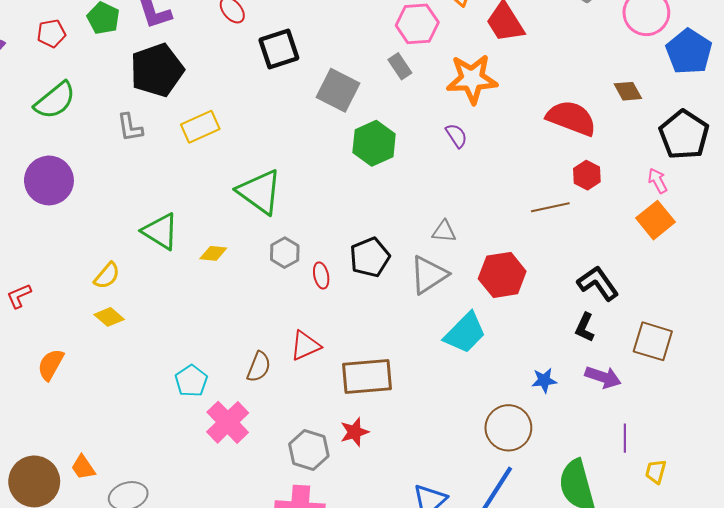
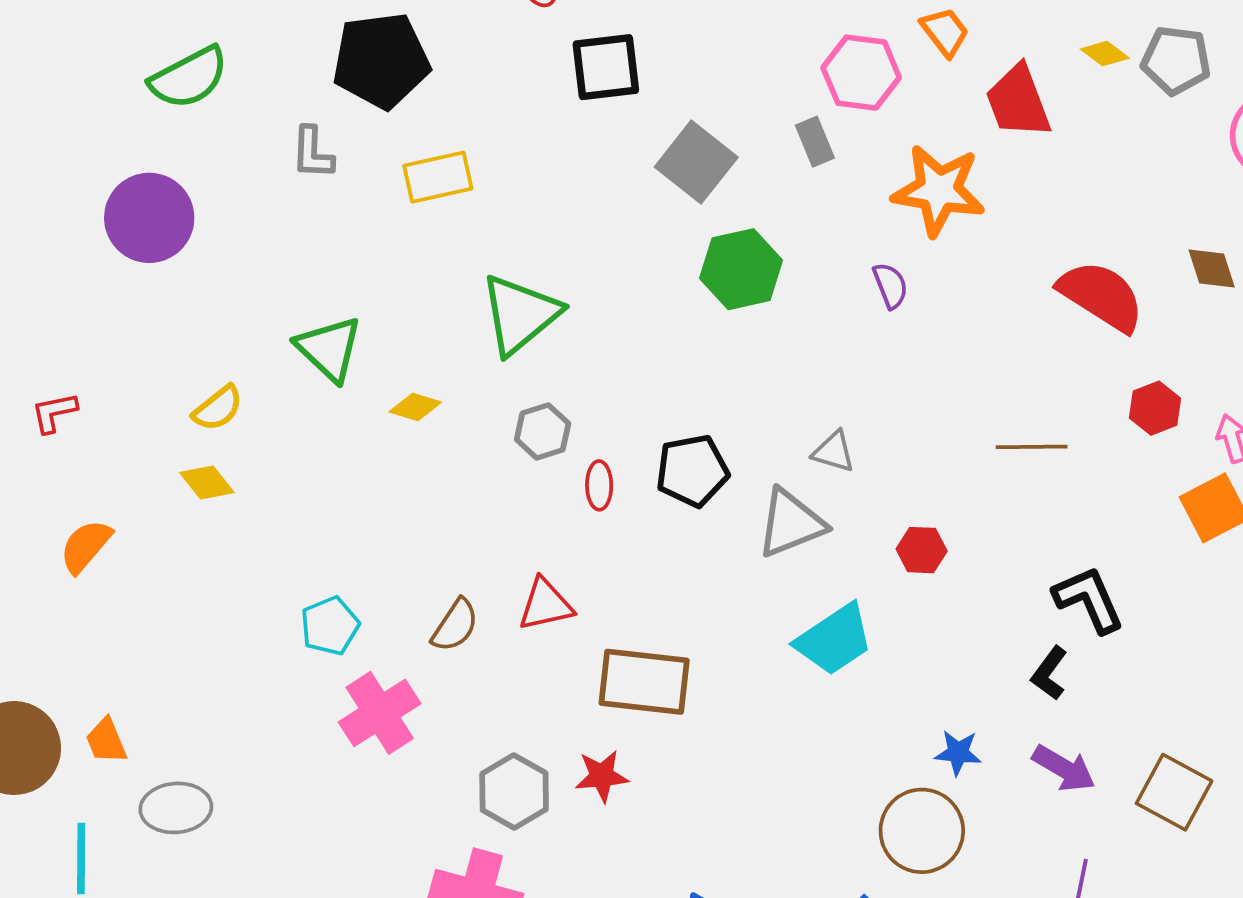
red hexagon: (587, 175) -> (1155, 408), moved
green triangle: (260, 192) -> (520, 314), turned 33
red hexagon: (502, 275) -> (922, 550), size x0.6
brown square: (653, 341) -> (1174, 792), moved
brown circle: (508, 428) -> (922, 831), moved

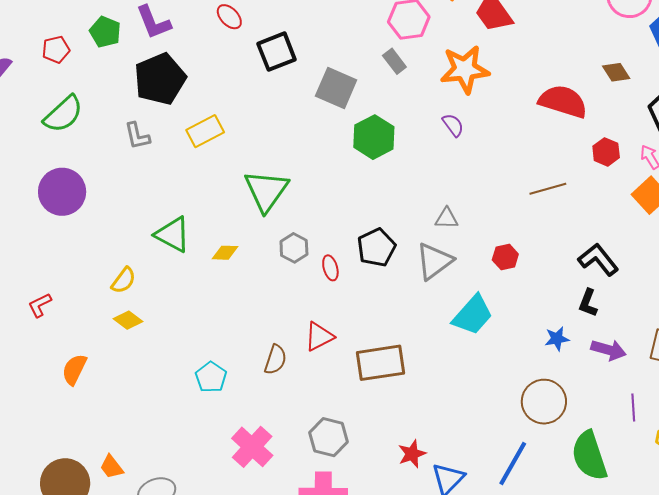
pink cross: (380, 713) -> (252, 447), moved
blue star: (958, 753) -> (557, 339), moved
red star: (602, 776) -> (412, 454), moved

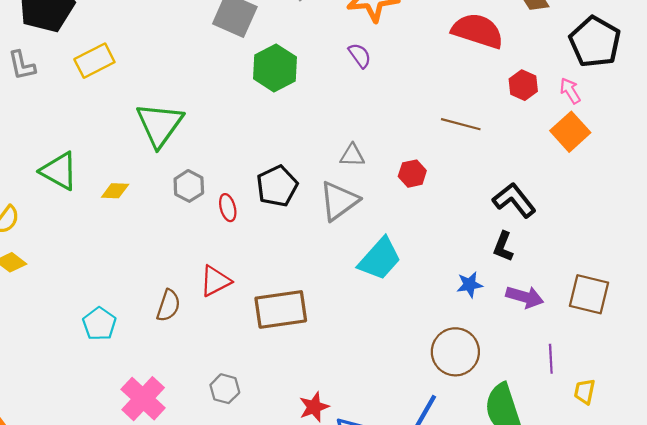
brown line: (548, 189) -> (461, 124), turned 30
red hexagon: (505, 257) -> (412, 174), moved
gray hexagon: (329, 437) -> (225, 389), size x0.7

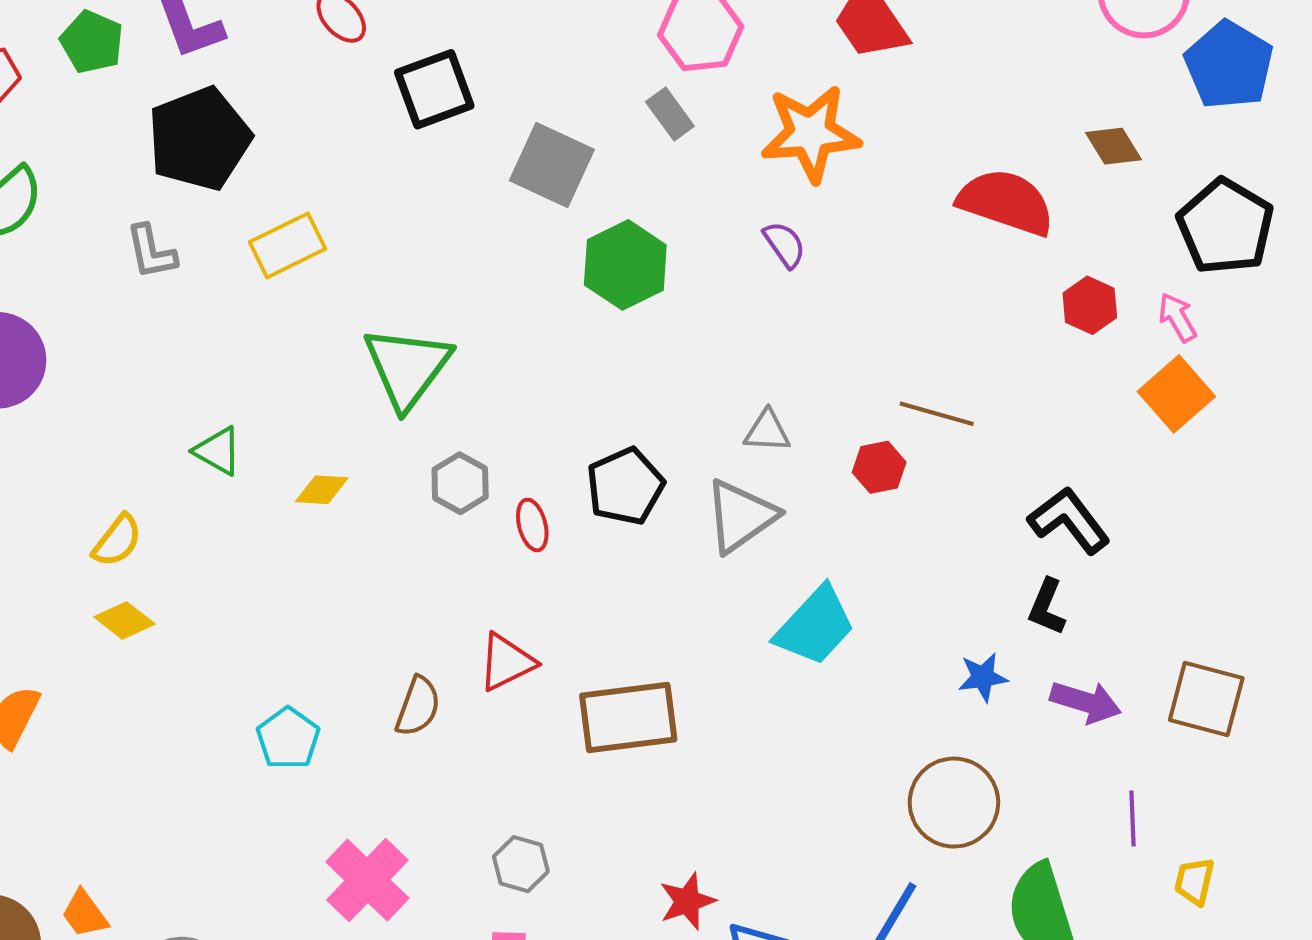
brown line: (461, 124) -> (937, 414), moved
green triangle: (59, 171) -> (218, 451), size x0.7

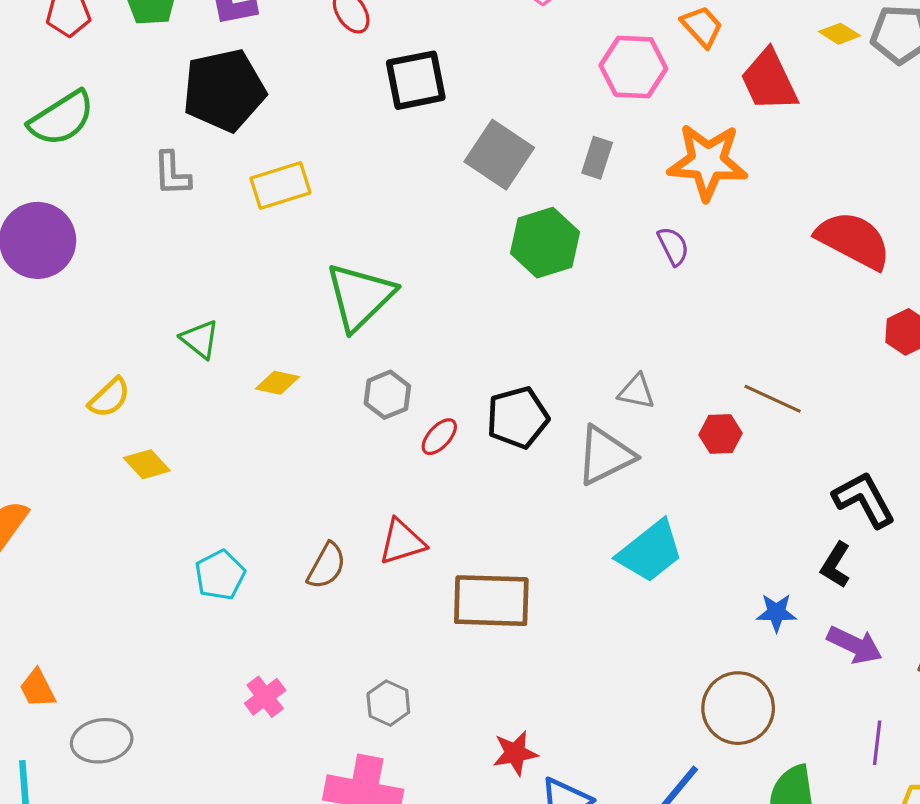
gray rectangle: (670, 114) -> (597, 158), moved, turned 45
red ellipse: (532, 525) -> (439, 437), turned 48
yellow diamond: (124, 620) -> (147, 464), moved
pink cross: (367, 880) -> (265, 697), size x0.6

